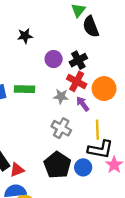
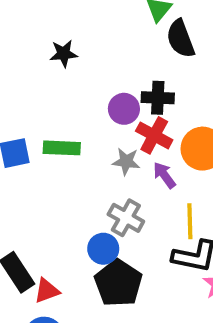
purple circle: (54, 59) -> (124, 109), moved
black cross: (78, 60) -> (158, 98), turned 30
blue circle: (83, 167) -> (103, 249), moved

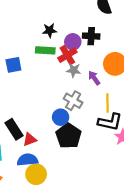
black star: (64, 54) -> (50, 30), moved
red cross: (154, 135) -> (67, 55), moved, turned 30
green rectangle: (62, 148) -> (45, 50), moved

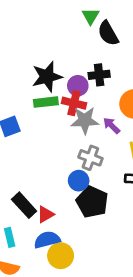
black star: (50, 30) -> (47, 77), size x1.6
red cross: (67, 55) -> (74, 103), turned -36
gray star: (74, 70) -> (85, 120), size x1.5

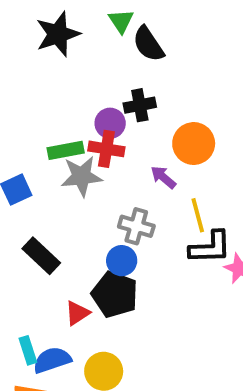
black star: (47, 77) -> (58, 34), moved
gray star: (85, 120) -> (81, 176), moved
black pentagon: (92, 202) -> (115, 294), moved
black rectangle: (24, 205) -> (41, 256), moved
blue semicircle: (47, 240) -> (52, 360), moved

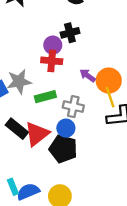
orange circle: (194, 144) -> (109, 81), moved
green rectangle: (66, 150) -> (45, 97), moved
gray star: (81, 176) -> (19, 82), moved
red triangle: (77, 313) -> (37, 134), moved, size x1.6

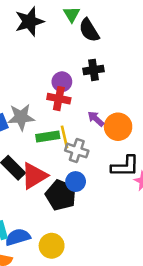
black cross: (70, 33) -> (94, 70), moved
yellow line: (110, 97) -> (64, 137), moved
blue circle: (66, 128) -> (76, 182), moved

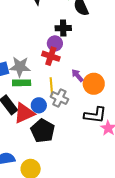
black cross: (94, 70) -> (63, 28), moved
green rectangle: (48, 136) -> (22, 83), moved
blue circle: (76, 182) -> (39, 105), moved

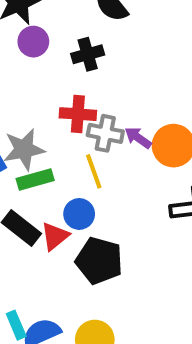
purple circle: (55, 43) -> (33, 42), moved
gray cross: (59, 98) -> (105, 133), moved
red triangle: (24, 113) -> (55, 236), size x0.7

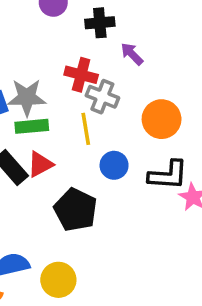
purple arrow: (138, 138) -> (132, 54), moved
blue circle: (79, 214) -> (114, 165), moved
red triangle: (55, 236) -> (40, 164), moved

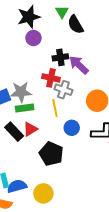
black cross: (100, 23) -> (60, 57), moved
purple arrow: (132, 54) -> (79, 65), size x1.5

